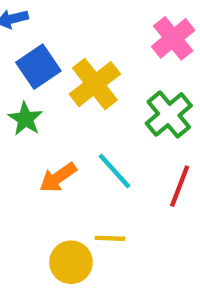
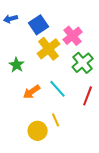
pink cross: (173, 38) -> (73, 36), moved
blue square: (38, 67) -> (39, 25), moved
yellow line: (110, 238) -> (56, 120), turned 64

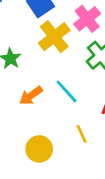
yellow line: (56, 120) -> (82, 134), moved

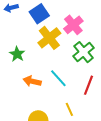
orange arrow: (31, 96) -> (32, 81), turned 48

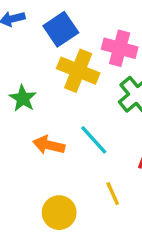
pink cross: (73, 25) -> (120, 48), turned -36
yellow cross: (49, 38) -> (78, 71), turned -30

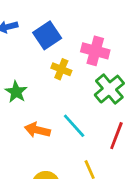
yellow cross: (78, 71) -> (61, 69), size x0.6

